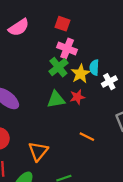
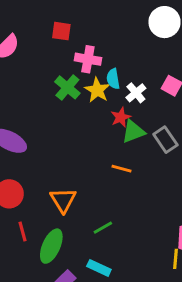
pink cross: (67, 48) -> (88, 59), moved
red star: (77, 97) -> (121, 117), moved
green triangle: (56, 99) -> (133, 132), moved

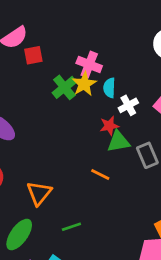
red square: (61, 31) -> (33, 55), moved, turned -30
yellow star: (97, 90) -> (84, 84), moved

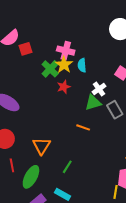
white cross: (128, 105) -> (99, 89), moved
red star: (109, 126) -> (64, 87), moved
green line: (71, 227) -> (67, 167), turned -32

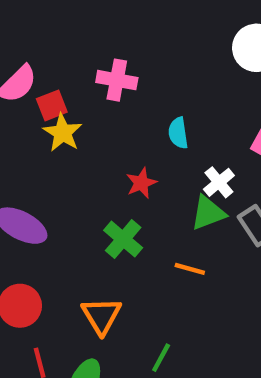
pink cross: (66, 51) -> (117, 80), moved
yellow star: (64, 65) -> (63, 133), moved
green cross: (50, 69) -> (123, 239), moved

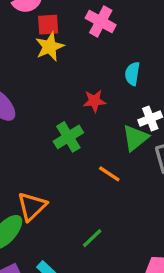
green triangle: (208, 213) -> (135, 138), turned -36
orange triangle: (101, 316) -> (32, 206), moved
green line: (161, 358) -> (92, 238), moved

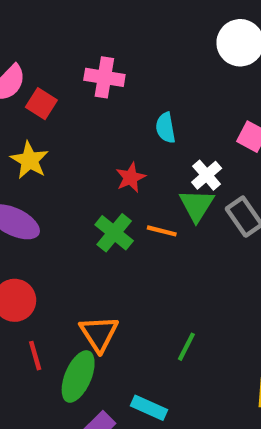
red square: (48, 25) -> (41, 104), turned -35
yellow star: (50, 47) -> (29, 160), moved
orange line: (109, 174) -> (162, 231), moved

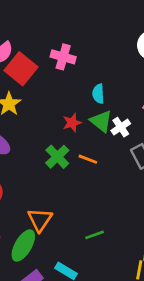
red square: (41, 104) -> (21, 69), size x1.6
green triangle: (197, 205) -> (101, 121), moved, turned -30
green line: (186, 347) -> (95, 235), turned 36

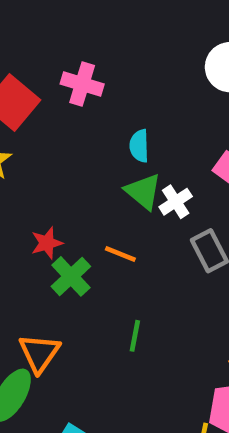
red star: (72, 123) -> (47, 243), moved
green cross: (57, 157) -> (71, 276), moved
green line: (95, 235) -> (135, 336), moved, turned -60

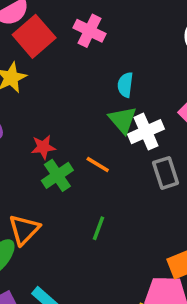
white cross: (176, 202) -> (146, 132), size x1.4

